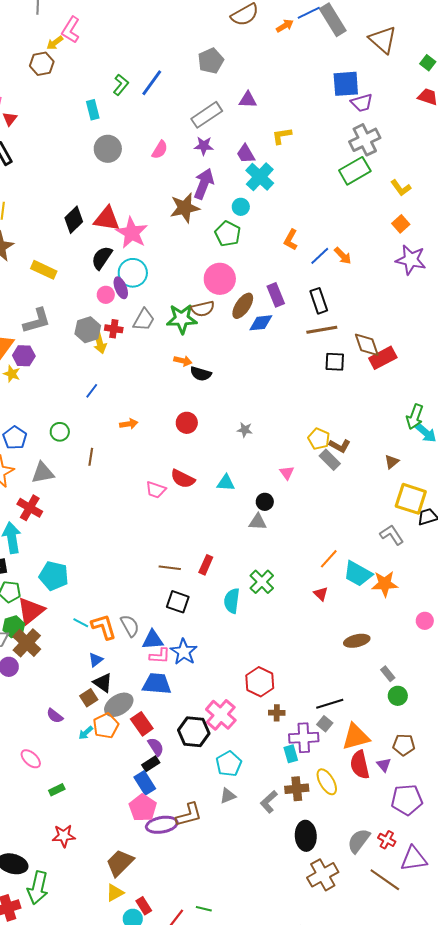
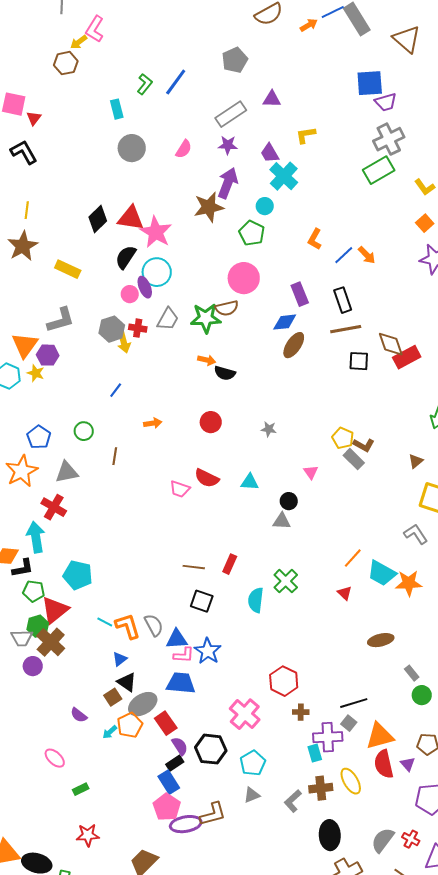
brown ellipse: (243, 306) -> (294, 345), moved
black hexagon: (194, 732) -> (211, 749), moved

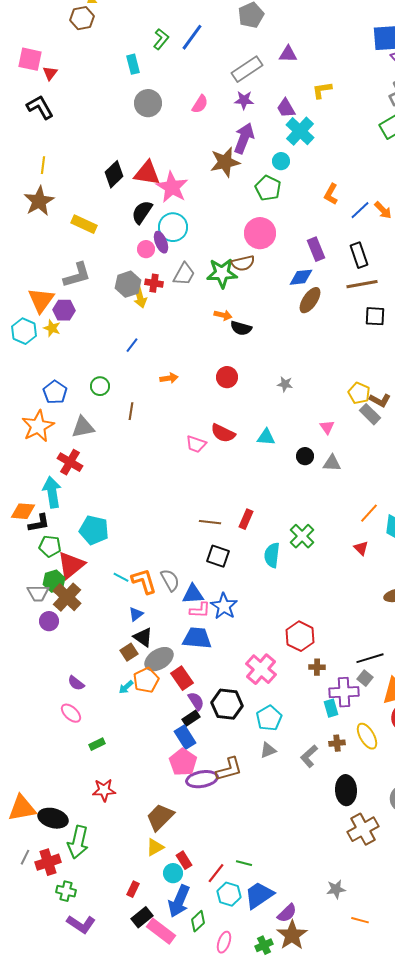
gray triangle: (282, 521) -> (332, 463), moved
purple semicircle: (79, 715) -> (76, 683), moved
brown cross: (321, 788) -> (337, 743), size x0.7

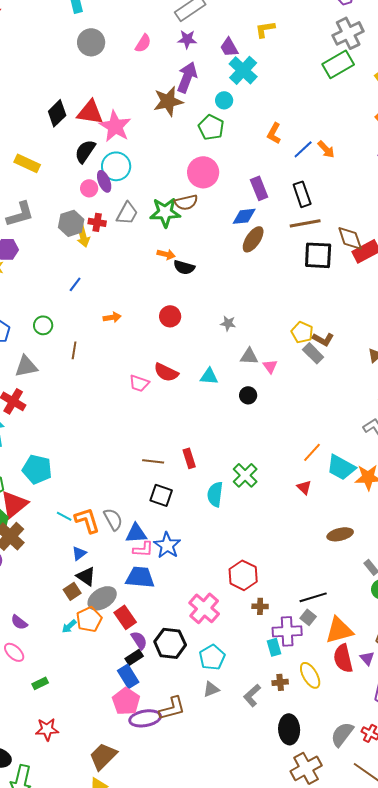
black square: (375, 316) -> (318, 255), size x1.4
gray triangle: (332, 463) -> (249, 356), moved
red rectangle: (246, 519) -> (189, 458), turned -42

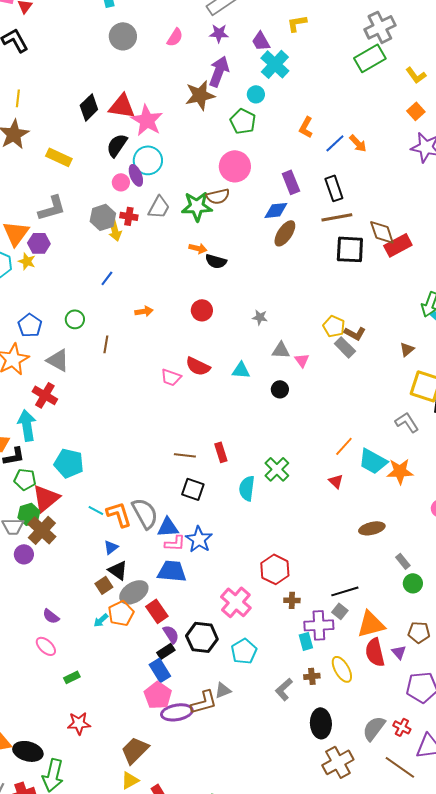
gray triangle: (26, 366) -> (58, 360), turned 40
gray semicircle: (113, 519) -> (145, 513), size x1.4
gray triangle: (211, 689) -> (223, 690), moved

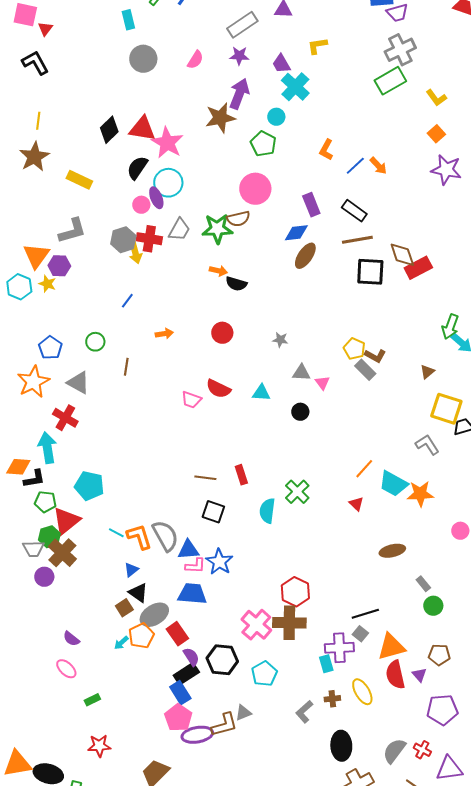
black rectangle: (334, 188) -> (354, 211), turned -35
red cross: (129, 216) -> (149, 239), size x1.4
brown cross: (292, 600) -> (289, 623), moved, size x2.0
black rectangle: (166, 651) -> (186, 674), size x1.4

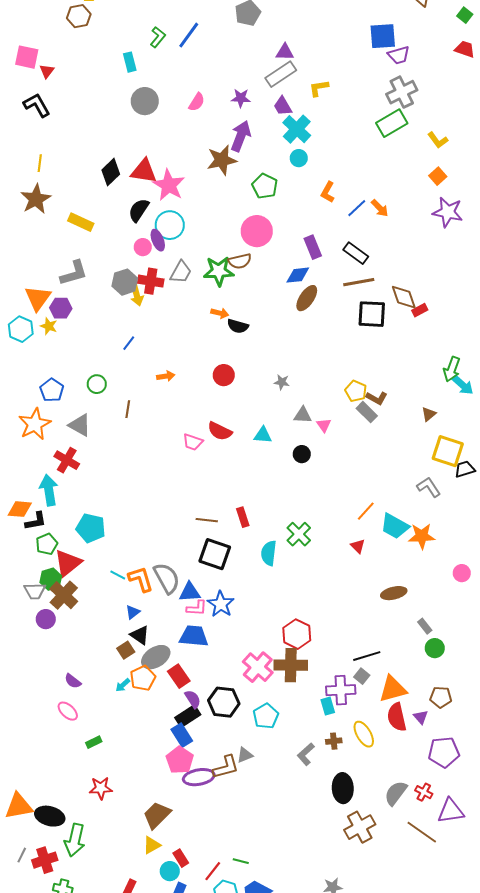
gray rectangle: (242, 25) -> (281, 74), moved
cyan circle: (276, 117) -> (299, 158), moved
red rectangle: (418, 268) -> (420, 310), size x0.6
green pentagon: (45, 502) -> (47, 544), turned -30
black square: (213, 512) -> (215, 554), size x1.4

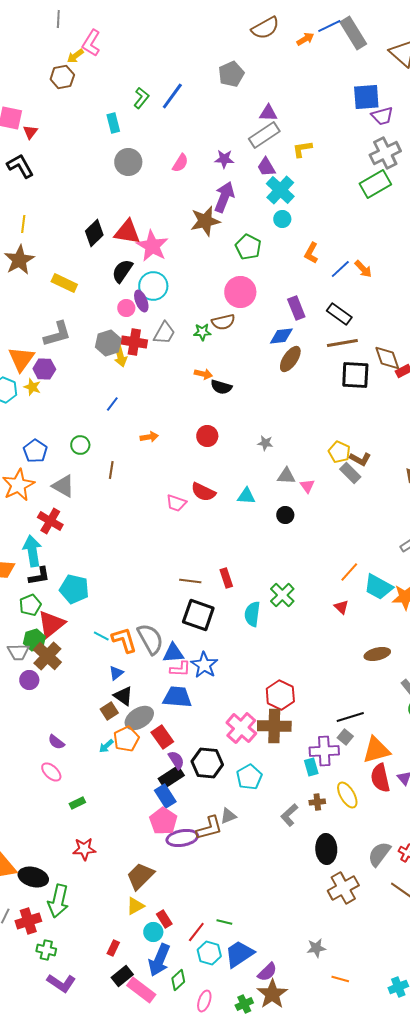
green star: (219, 271) -> (202, 332), size x0.6
black L-shape: (36, 521) -> (39, 576), moved

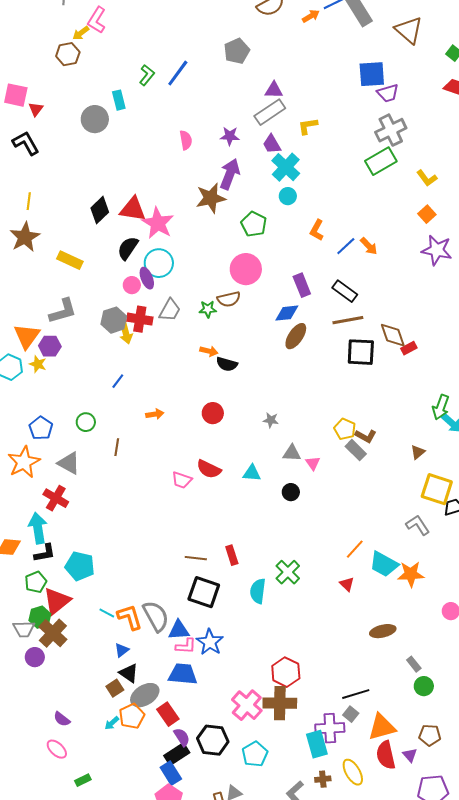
gray circle: (128, 162) -> (95, 119), moved
pink semicircle: (180, 163) -> (186, 140), turned -42
cyan rectangle: (311, 767) -> (317, 744), size x1.5

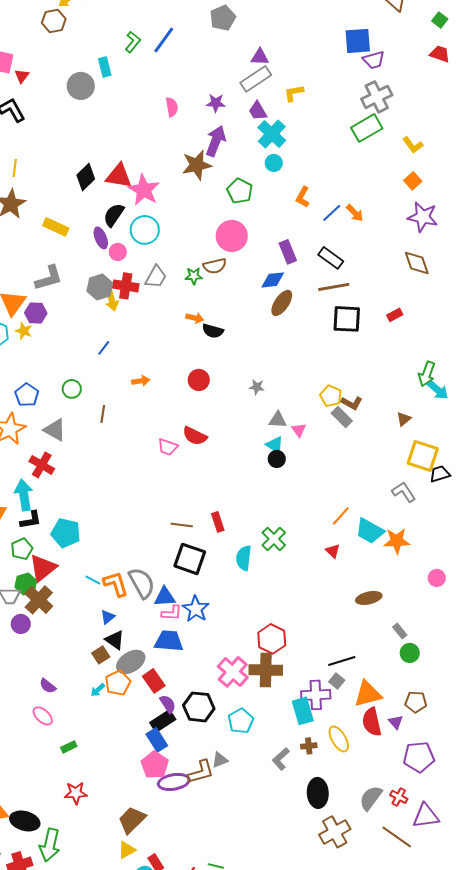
purple ellipse: (147, 278) -> (101, 238), moved
brown diamond: (393, 335) -> (417, 263), moved
cyan triangle: (252, 473) -> (275, 445), moved, turned 30

